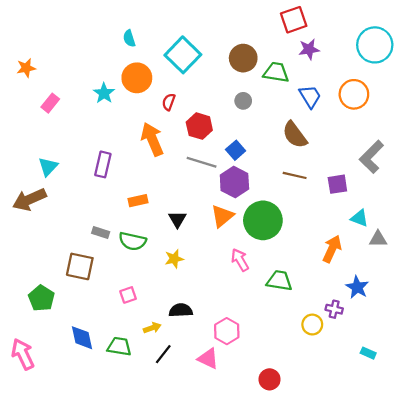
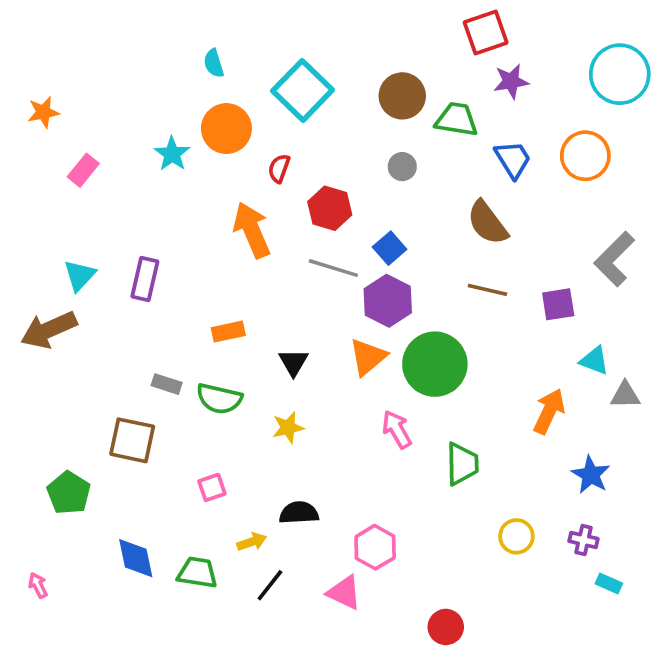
purple rectangle: (103, 164) -> (145, 279), moved
green trapezoid: (279, 281) -> (462, 464), turned 80
purple cross: (334, 309) -> (584, 540), moved
pink arrow: (23, 354) -> (38, 585), size x0.5

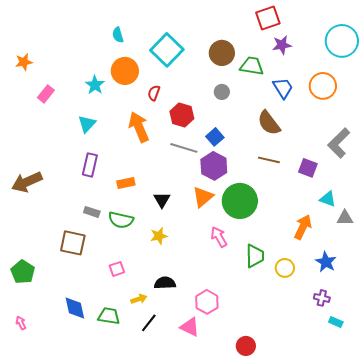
cyan triangle: (80, 275) -> (87, 124), moved
purple rectangle: (145, 279) -> (90, 165), moved
purple square: (558, 304) -> (308, 168), turned 30
green pentagon: (69, 493) -> (23, 272), moved
yellow circle: (516, 536) -> (285, 268), moved

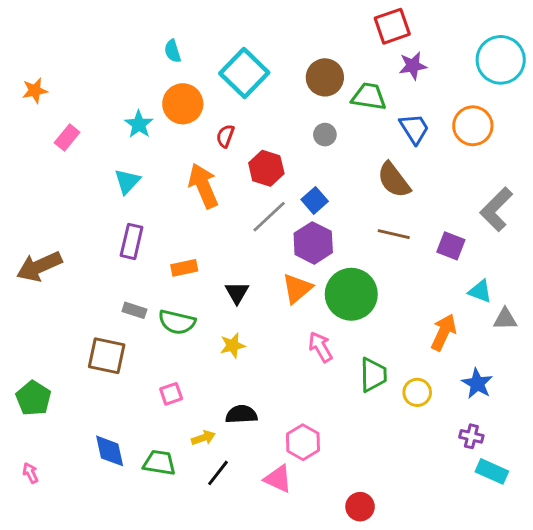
gray line: (184, 148) -> (269, 217), turned -60
cyan rectangle: (336, 322) -> (492, 471), size x1.5

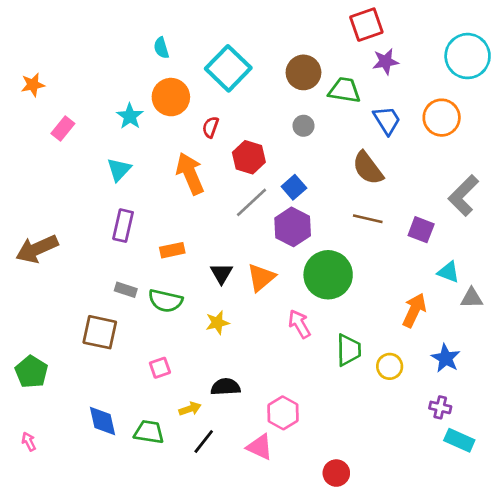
orange triangle: (297, 288) -> (261, 278), moved

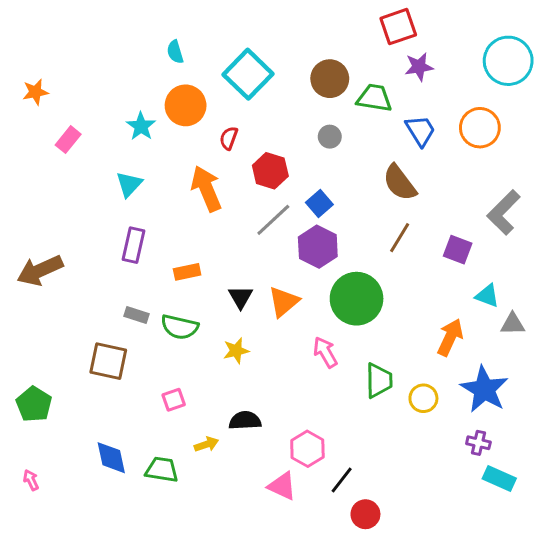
brown line: (368, 219) -> (400, 238), turned -72
blue star: (446, 358) -> (484, 389), size x1.5
black line: (204, 442) -> (342, 480), moved

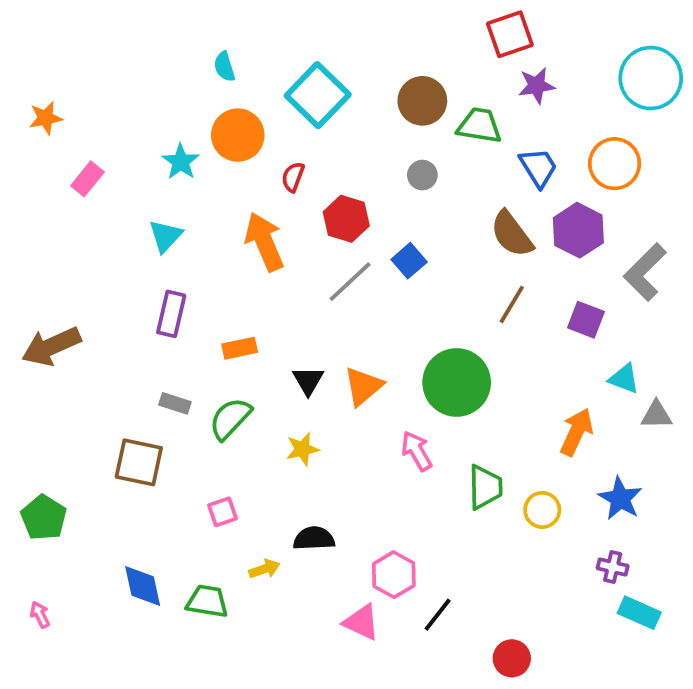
purple hexagon: (318, 247) -> (578, 230), moved
green semicircle: (180, 327) -> (230, 419), turned 120
blue star: (484, 389) -> (620, 499), size x0.7
red circle: (365, 514) -> (512, 658), moved

